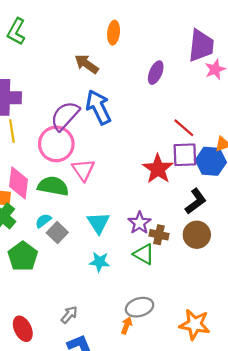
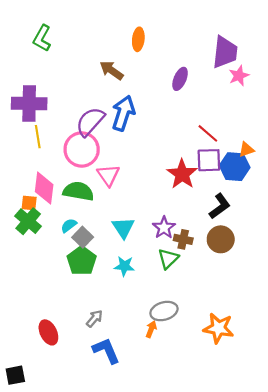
blue arrow: (98, 107) -> (123, 113), turned 44
green triangle: (144, 254) -> (168, 259), turned 45
green pentagon: (23, 256) -> (82, 261), moved

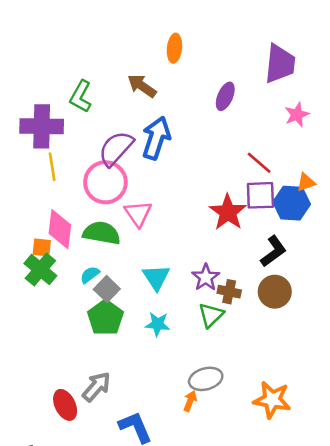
green L-shape: (42, 38) -> (81, 96), moved
pink star: (239, 76) -> (297, 115), moved
gray arrow: (94, 319) -> (96, 387), moved, size x1.4

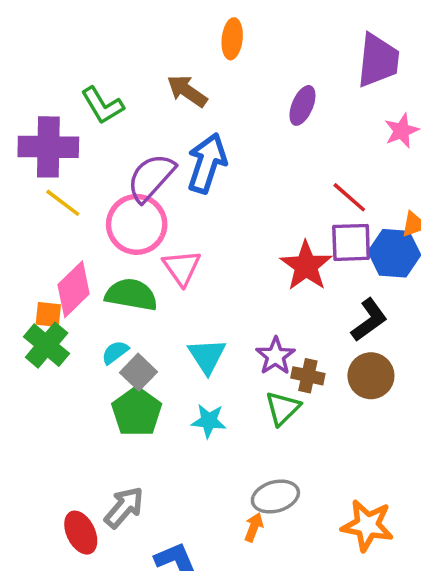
green L-shape: (81, 96) -> (102, 105), turned -60
yellow line: (52, 167) -> (63, 203), turned -44
pink diamond: (60, 229) -> (74, 289), turned 39

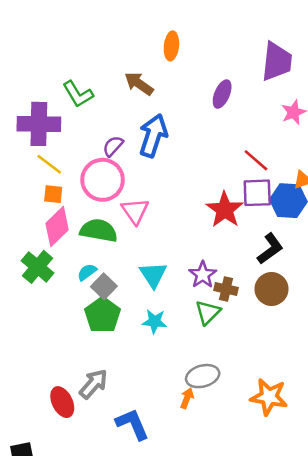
purple semicircle: (151, 178) -> (113, 146), size x0.6
orange square: (48, 314) -> (53, 194), moved

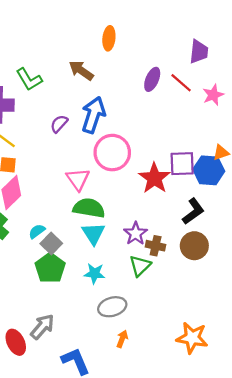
purple trapezoid: (277, 62) -> (199, 52), size x0.7
red line: (256, 160) -> (181, 83), moved
pink circle: (103, 180) -> (112, 153), moved
green semicircle: (99, 231) -> (89, 208), moved
gray ellipse: (203, 376) -> (112, 307), moved

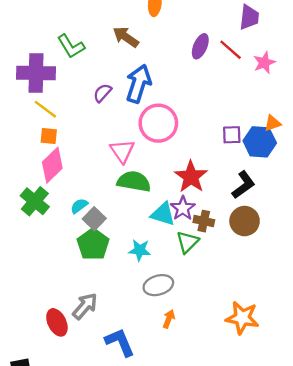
purple square: (182, 164) -> (232, 135), size x0.7
red star: (154, 178) -> (191, 177), moved
cyan triangle: (93, 234) -> (163, 214), moved, turned -40

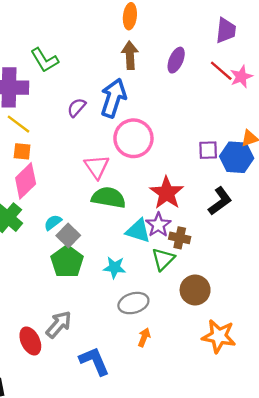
brown arrow: (126, 37) -> (130, 55), moved, turned 52
red line: (231, 50) -> (221, 71), moved
brown circle: (245, 221) -> (195, 290), moved

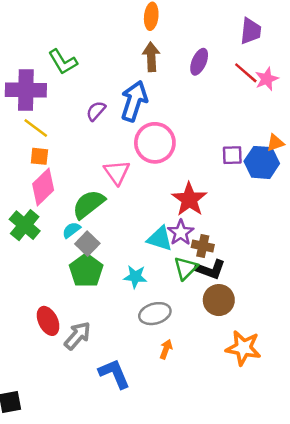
green semicircle: (109, 198) -> (89, 204), moved, turned -48
black L-shape: (220, 201) -> (210, 269), moved, turned 56
red ellipse: (30, 341) -> (48, 321), moved

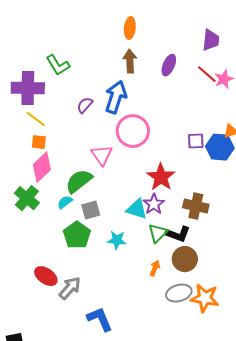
gray square: (87, 244) -> (91, 210), moved, turned 30
brown cross: (203, 246) -> (196, 206), moved, size x1.4
gray ellipse: (155, 314) -> (179, 293), moved
red ellipse: (48, 321) -> (46, 276), turned -30
orange arrow: (166, 349) -> (155, 268), moved

